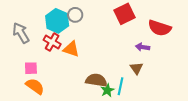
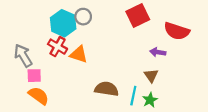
gray arrow: (21, 33) -> (23, 56), moved
green star: (107, 90) -> (150, 100), moved

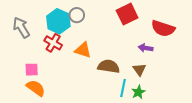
orange triangle: (79, 54) -> (83, 50), moved
gray arrow: (23, 56) -> (21, 27), moved
brown semicircle: (107, 89) -> (109, 66), moved

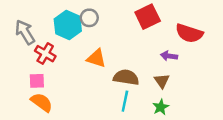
red cross: (53, 43) -> (45, 54), moved
cyan line: (123, 88) -> (125, 101), moved

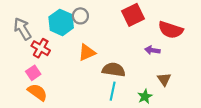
orange triangle: (96, 58) -> (87, 52), turned -42
pink square: (37, 81) -> (33, 73), turned -32
brown triangle: (162, 81) -> (164, 79), moved

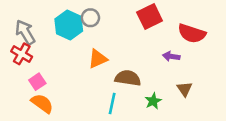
red cross: (41, 48) -> (22, 54), moved
cyan line: (113, 91) -> (112, 103), moved
green star: (145, 96) -> (153, 101), moved

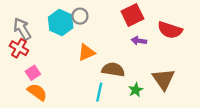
purple arrow: (171, 56) -> (139, 41), moved
brown triangle: (185, 89) -> (163, 79), size x1.6

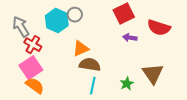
red cross: (19, 48) -> (33, 45), moved
brown semicircle: (113, 70) -> (90, 65), moved
pink square: (33, 73) -> (31, 68), size x1.6

